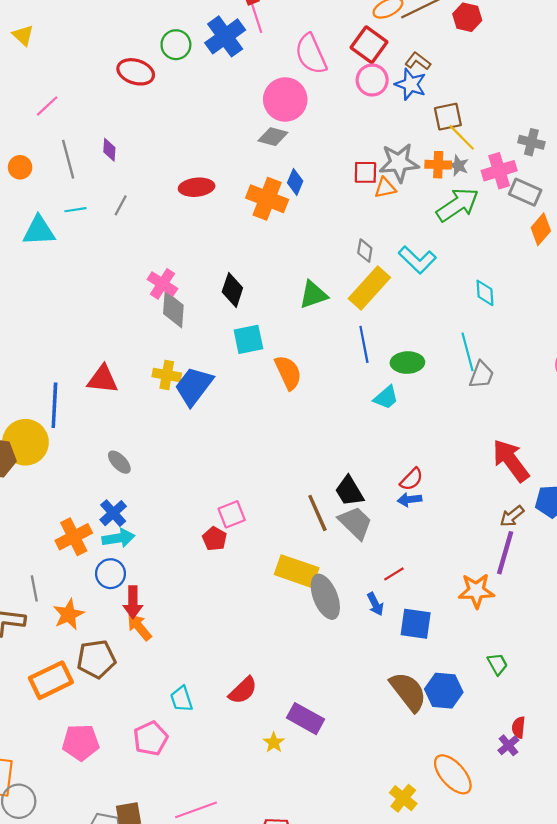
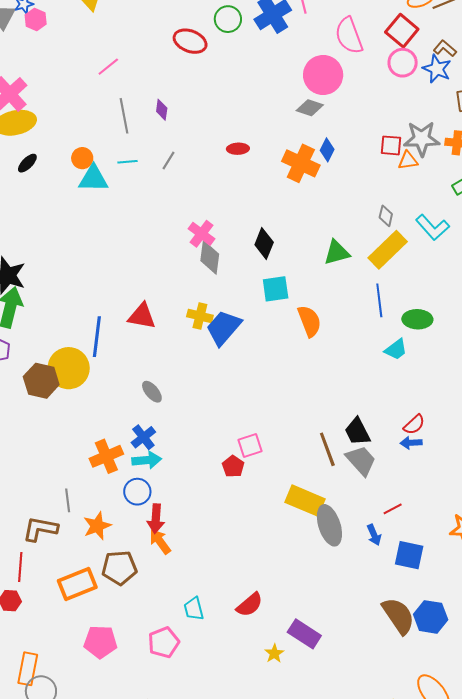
orange circle: (20, 167) -> (82, 158), moved
red ellipse: (197, 187) -> (238, 149), size x0.7

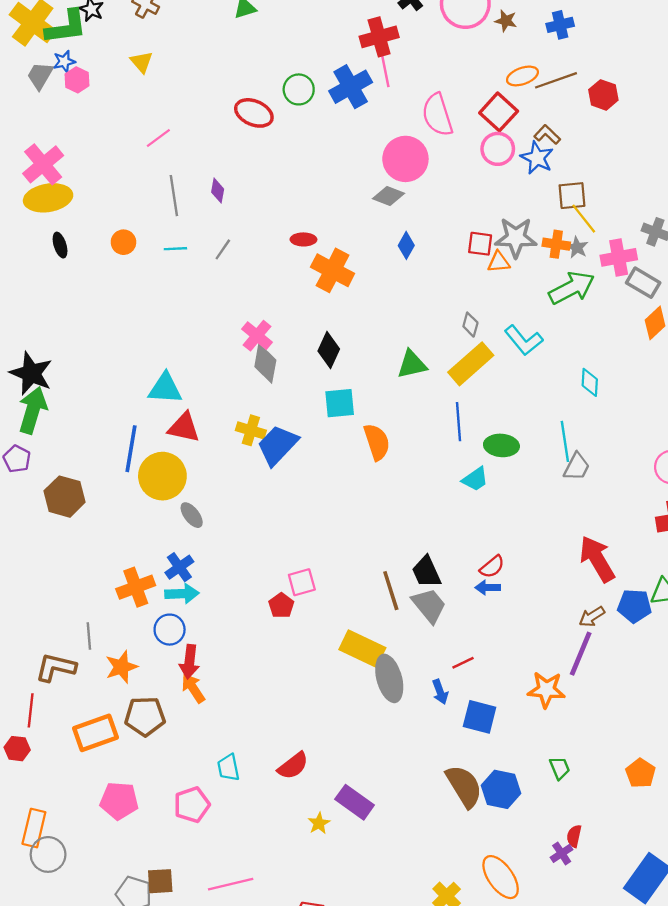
black ellipse: (27, 163) -> (60, 245), turned -65
orange cross: (301, 163) -> (333, 270), moved
cyan triangle: (93, 179) -> (165, 388), moved
yellow circle: (69, 368) -> (162, 476), moved

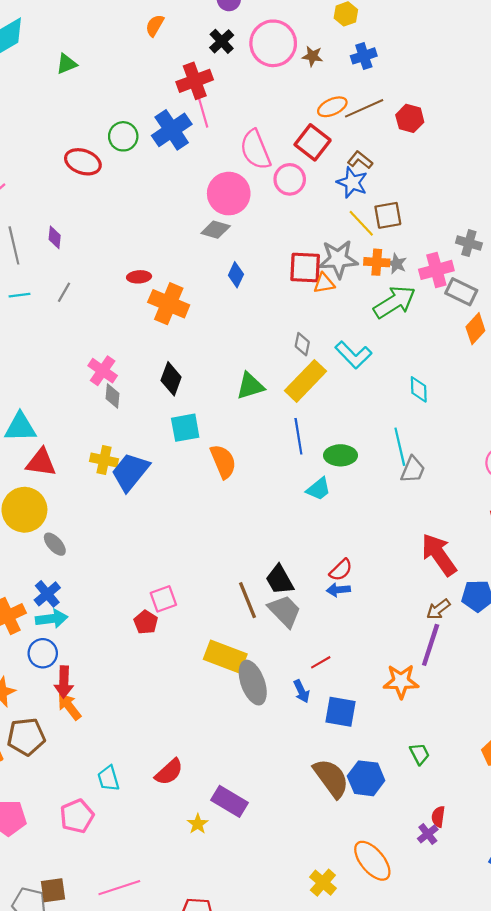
pink circle: (498, 149) -> (290, 179), moved
yellow line: (584, 219) -> (361, 223), moved
red square: (480, 244) -> (305, 267), size x1.4
gray diamond: (265, 363) -> (113, 396), size x0.7

